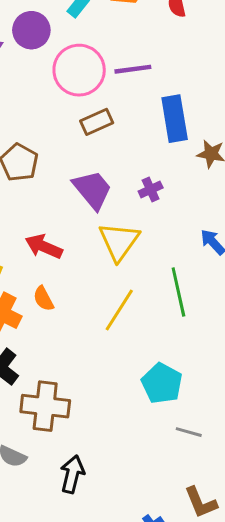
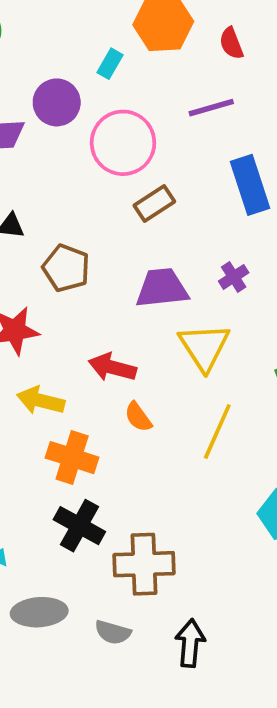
purple line: (133, 69) -> (211, 108), moved
purple trapezoid: (92, 190) -> (162, 288), turned -48
orange semicircle: (43, 299) -> (138, 417), moved

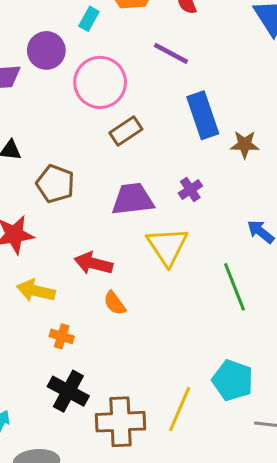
purple line: (211, 108) -> (171, 53), turned 45
yellow line: (217, 432) -> (180, 409), moved
orange cross: (72, 458) -> (62, 336), size x0.6

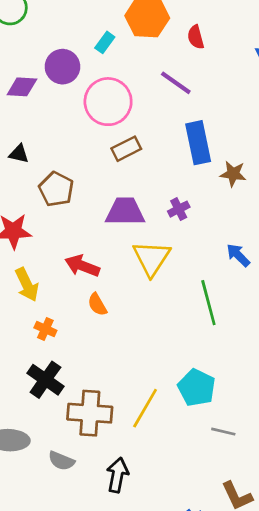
yellow arrow: (36, 291) -> (27, 285), turned -136

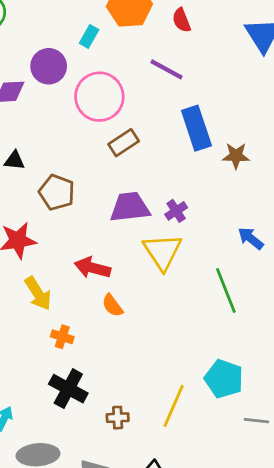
purple cross: (179, 209) -> (176, 211), moved
brown cross: (90, 413) -> (118, 418), size x0.5

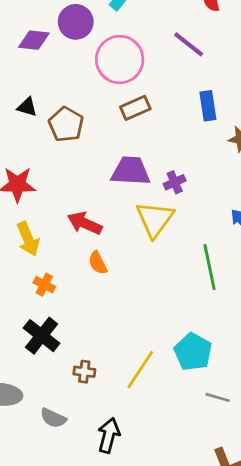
blue rectangle: (196, 128) -> (208, 106), size x0.7
brown pentagon: (57, 192) -> (66, 124), moved

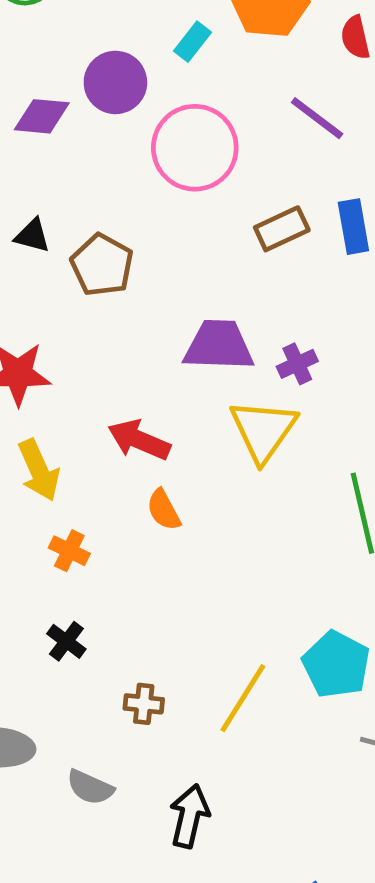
brown rectangle: (135, 108) -> (282, 229), moved
black cross: (42, 336) -> (66, 641), size x0.6

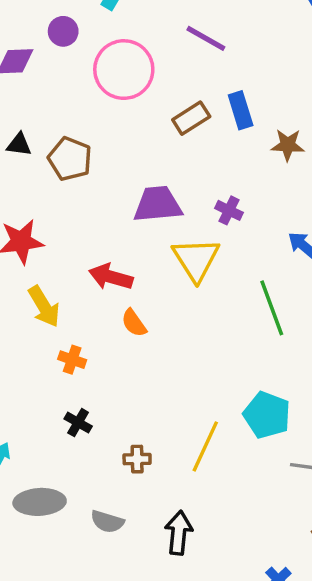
purple circle: (115, 82) -> (63, 31), size x0.7
purple cross: (297, 364) -> (229, 210), moved, turned -32

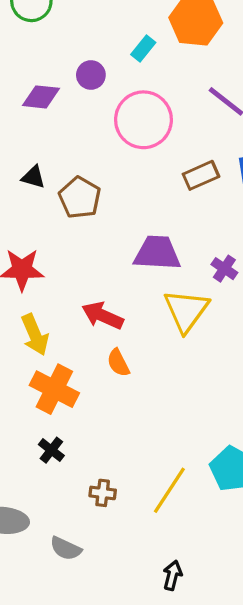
orange cross: (72, 360) -> (54, 389), size x1.8
black arrow: (179, 533) -> (172, 575), moved, size x0.7

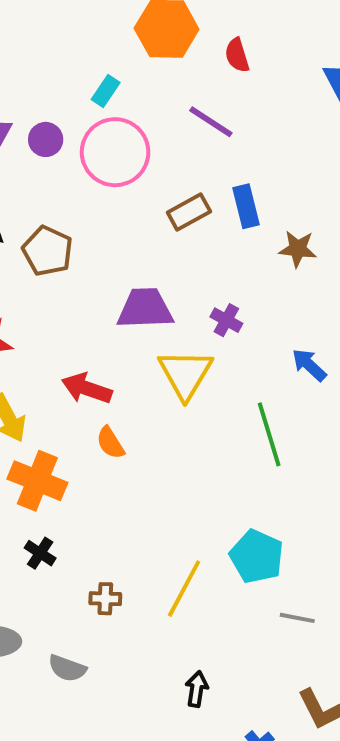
cyan rectangle: (143, 48) -> (106, 91), moved
purple circle: (91, 75) -> (46, 139), moved

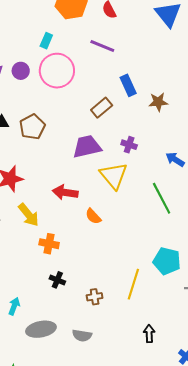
brown rectangle: (189, 212) -> (102, 108), moved
brown pentagon: (48, 251) -> (32, 127), turned 30
orange semicircle: (110, 443) -> (93, 216), moved
orange cross: (37, 481) -> (49, 244), size x0.7

